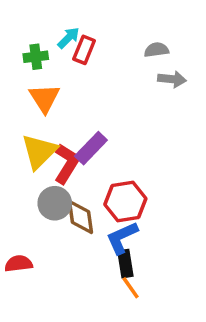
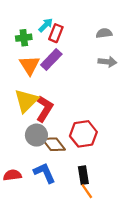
gray arrow: (172, 79) -> (107, 62), moved
purple rectangle: (91, 148) -> (51, 59), moved
brown diamond: (81, 217) -> (54, 144), turned -30
blue L-shape: (122, 238) -> (44, 173), moved, turned 90

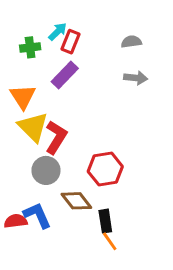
orange triangle: (30, 65) -> (23, 97), moved
yellow triangle: (26, 101) -> (33, 127), turned -30
brown diamond: (54, 144) -> (76, 201), moved
blue L-shape: (44, 173) -> (37, 215), moved

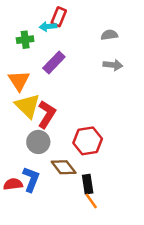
cyan arrow: (58, 32) -> (48, 26), turned -140
red rectangle: (71, 42) -> (59, 17), moved
blue L-shape: (37, 215) -> (31, 179), turned 45

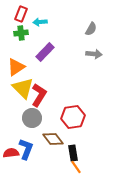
red rectangle: (59, 17) -> (21, 14), moved
gray semicircle: (109, 35) -> (91, 29), turned 128
orange triangle: (19, 81) -> (16, 67), turned 30

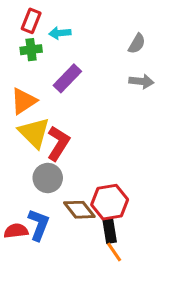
red hexagon: (73, 117) -> (110, 202), moved

